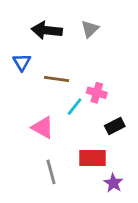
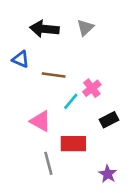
blue triangle: (22, 62) -> (21, 59), turned -36
pink cross: (97, 93) -> (92, 88), turned 36
red rectangle: (93, 158) -> (73, 144), moved

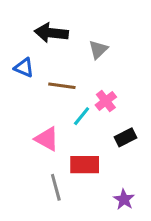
gray triangle: (85, 28) -> (98, 50), moved

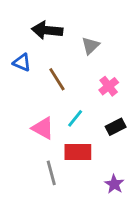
brown line: (62, 86) -> (57, 79), turned 50
pink cross: (106, 101) -> (109, 86), moved
cyan line: (82, 116) -> (75, 118), moved

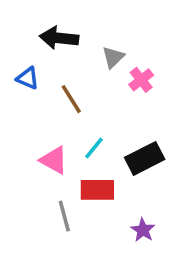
pink cross: (109, 86) -> (141, 80), moved
black rectangle: (116, 127) -> (145, 158), size x1.5

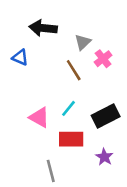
brown line: (71, 99) -> (74, 70), moved
gray line: (64, 216) -> (51, 171), moved
purple star: (143, 230) -> (104, 157), moved

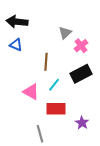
black arrow: (43, 28) -> (17, 22), moved
brown line: (74, 70) -> (46, 62), moved, turned 36
black rectangle: (106, 116) -> (81, 74), moved

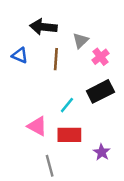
black arrow: (17, 22) -> (43, 27), moved
brown line: (46, 62) -> (56, 59), moved
pink triangle: (31, 92) -> (37, 126), moved

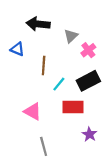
brown line: (56, 59) -> (44, 65), moved
cyan line: (67, 105) -> (59, 84), moved
red rectangle: (69, 135) -> (73, 107), moved

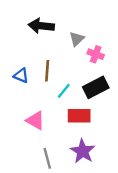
blue triangle: (17, 49) -> (21, 76), moved
pink cross: (88, 50) -> (96, 54), turned -32
purple star: (89, 134) -> (83, 151), moved, size x1.5

